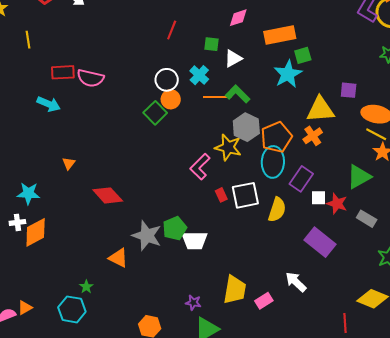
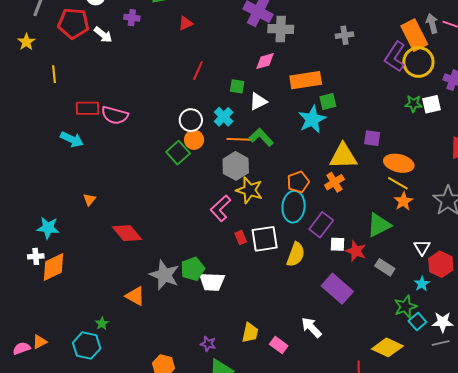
gray hexagon: (246, 127) -> (236, 166), moved
orange pentagon: (276, 137) -> (298, 182), size x0.7
yellow trapezoid: (235, 290) -> (250, 333), size x0.7
pink rectangle: (264, 301) -> (279, 345), turned 66

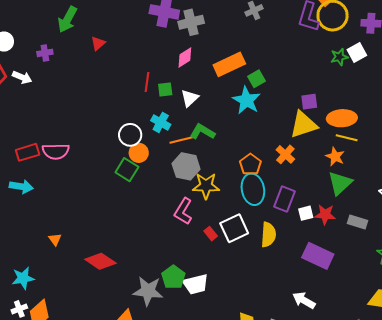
red line: (198, 71) -> (147, 82), moved
yellow triangle: (343, 156) -> (303, 125), moved
orange star: (403, 201) -> (335, 157), moved

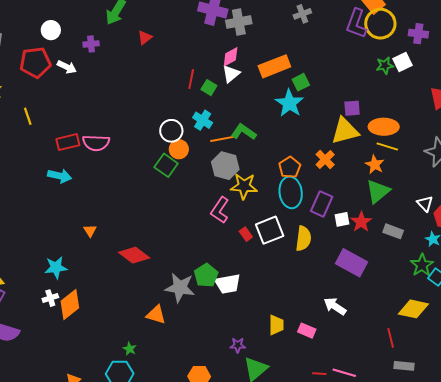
green square: (165, 90) -> (209, 88), turned 35
white triangle: (190, 98) -> (231, 74), moved
red star: (325, 214) -> (361, 222), turned 30

